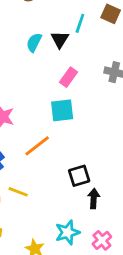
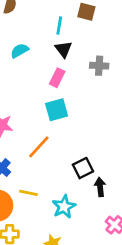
black triangle: (60, 39) -> (63, 49), moved
cyan semicircle: (34, 42) -> (19, 51), turned 42
cyan star: (67, 232) -> (64, 207), moved

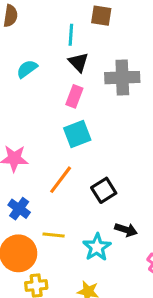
gray cross: (99, 66) -> (122, 78), size x1.5
black square: (83, 168) -> (104, 190), moved
black arrow: (100, 187) -> (126, 230), moved, turned 120

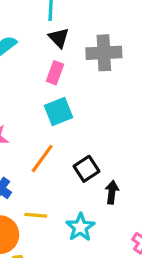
black arrow: (126, 230) -> (112, 192), moved, turned -100

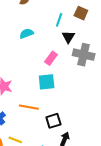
black triangle: (59, 38) -> (68, 37), moved
orange line: (42, 159) -> (29, 107), turned 48

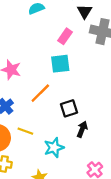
orange line: (29, 107) -> (40, 93), turned -54

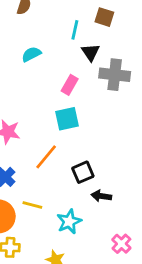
black arrow: (82, 129) -> (101, 196), turned -98

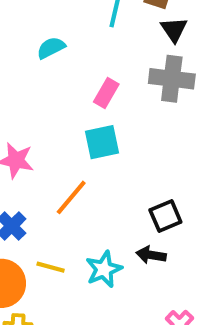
black triangle: (90, 52) -> (174, 30), moved
black square: (83, 172) -> (165, 216), moved
cyan star: (69, 222) -> (104, 269), moved

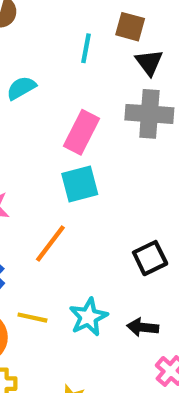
pink rectangle: (106, 93) -> (81, 132), size x1.4
black arrow: (151, 255) -> (143, 327), moved

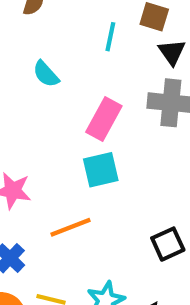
cyan semicircle: (21, 88) -> (46, 74), turned -104
orange line: (50, 244) -> (70, 227), turned 30

